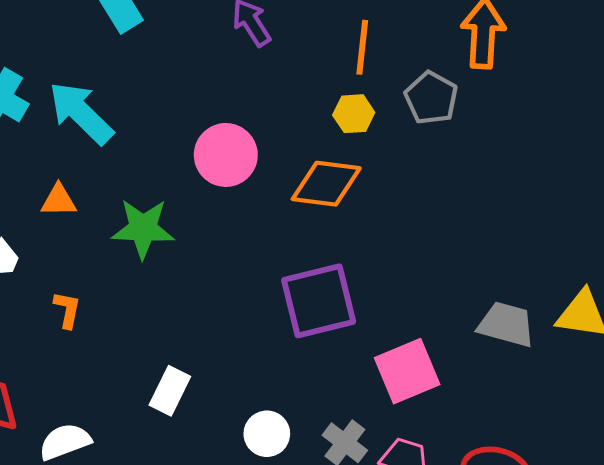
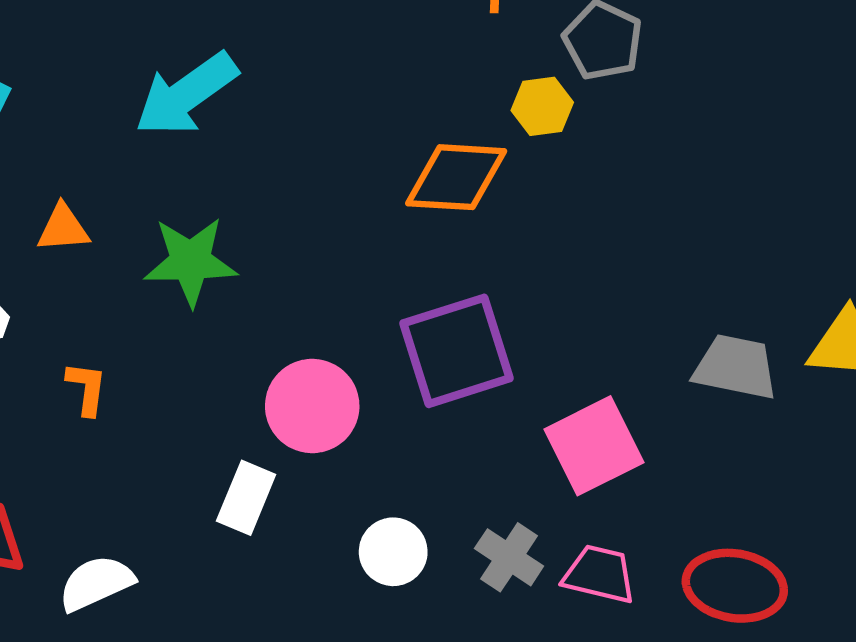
cyan arrow: (81, 113) -> (186, 94), moved, turned -76
yellow hexagon: (354, 114) -> (542, 106), moved
pink circle: (226, 155) -> (312, 406), moved

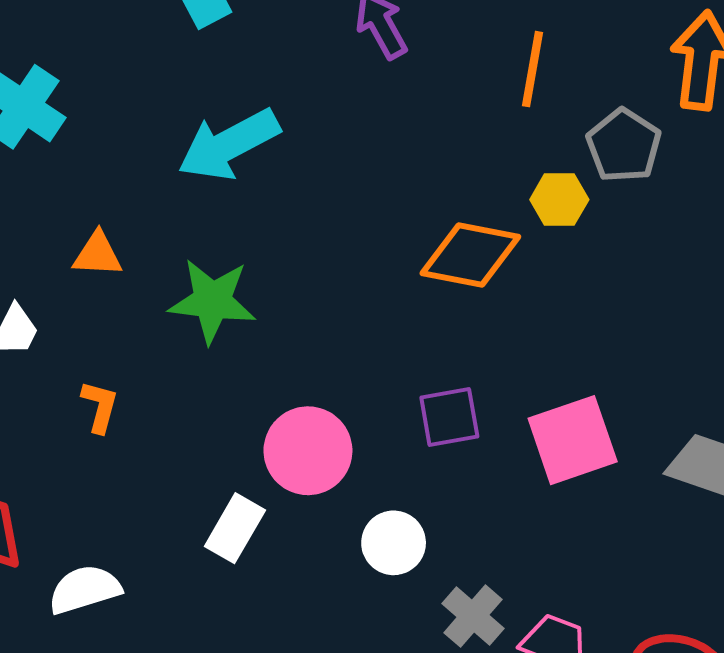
purple square: (456, 351) -> (449, 417), size x0.6
pink square: (594, 446) -> (573, 440), moved
white circle: (393, 552) -> (394, 543), moved

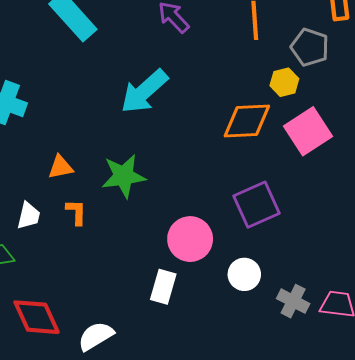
cyan arrow: (229, 145) -> (144, 91), moved
orange L-shape: (100, 407) -> (76, 212), moved
purple square: (449, 417) -> (256, 205), size x1.4
pink square: (573, 440) -> (308, 131), moved

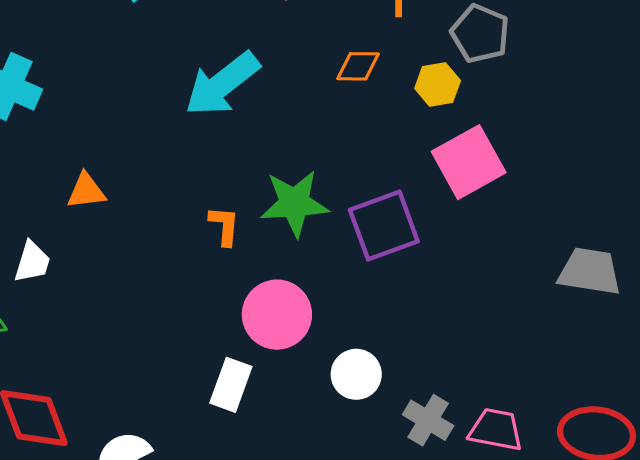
orange diamond: (247, 121) -> (358, 66), moved, size x0.6
green star: (124, 176) -> (294, 203), moved
purple square: (256, 205) -> (384, 226), moved
orange L-shape: (76, 212) -> (224, 226), moved

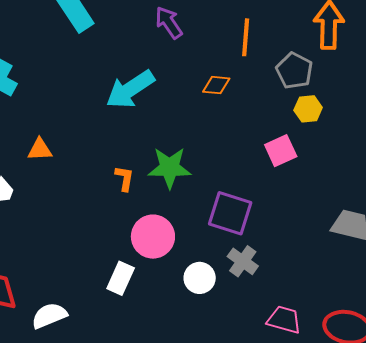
yellow hexagon: (438, 84) -> (308, 109), moved
pink square: (469, 162) -> (281, 151), size x0.7
purple square: (384, 226) -> (230, 213), moved, turned 33
gray cross: (428, 420) -> (243, 261), moved

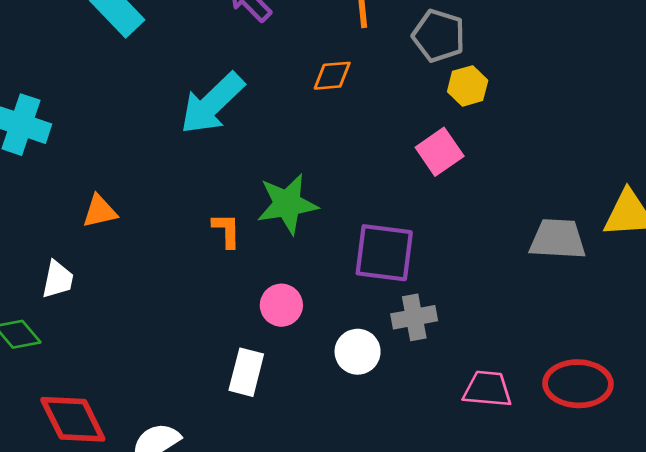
pink circle: (153, 237) -> (281, 305), size x0.7
gray cross: (243, 261) -> (414, 317), turned -36

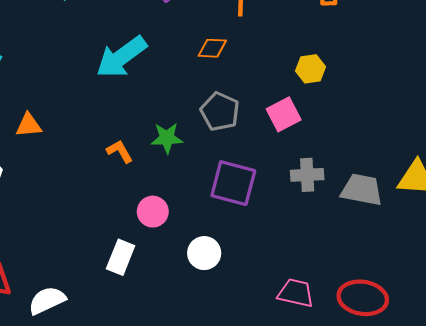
gray pentagon: (439, 36) -> (220, 112), moved
green star: (287, 204) -> (167, 138), size x0.7
orange L-shape: (226, 230) -> (120, 151), turned -36
gray cross: (414, 317) -> (307, 175), moved

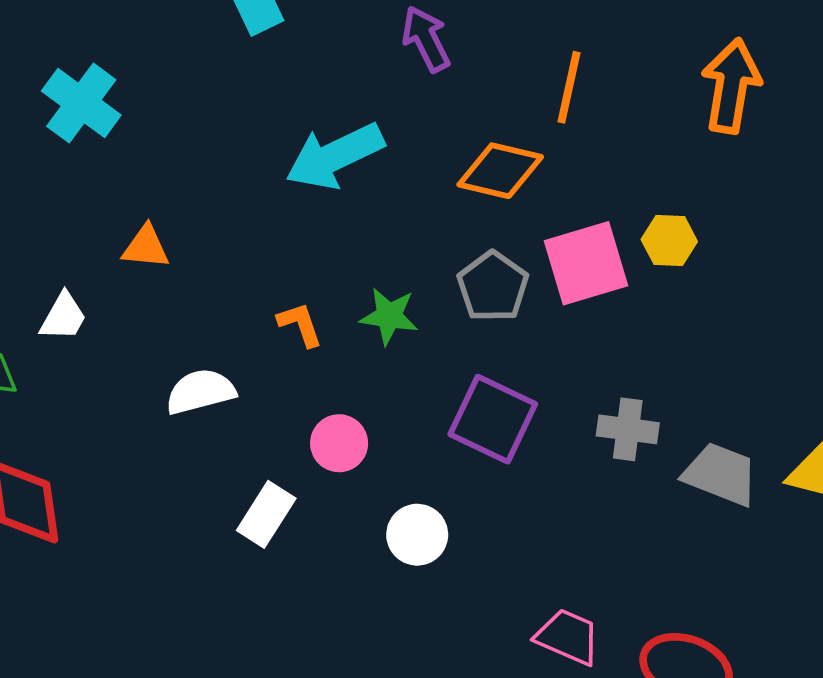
orange diamond: (212, 48) -> (500, 171), size x1.5
pink square: (284, 114) -> (586, 263), moved, size x1.4
white semicircle: (47, 300) -> (200, 392), moved

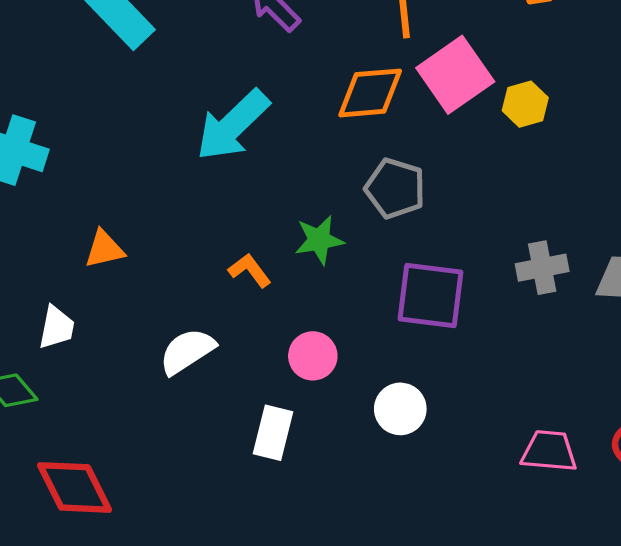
pink square: (586, 263) -> (455, 75), moved

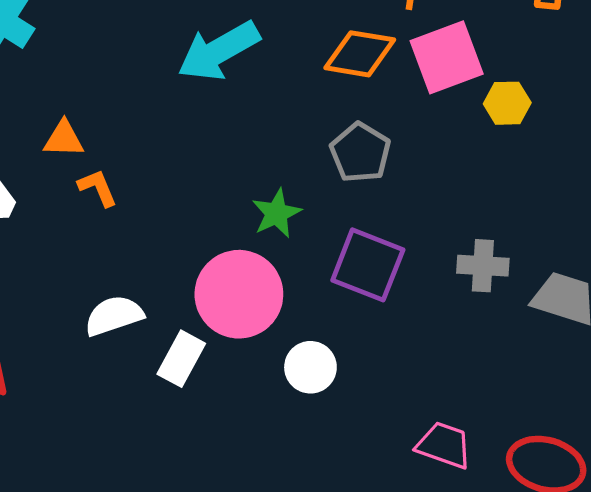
green star: (319, 240) -> (277, 213), moved, turned -30
orange L-shape: (250, 270) -> (98, 188), moved
white semicircle: (187, 351) -> (114, 316), moved
pink circle: (313, 356) -> (239, 294), size x1.8

